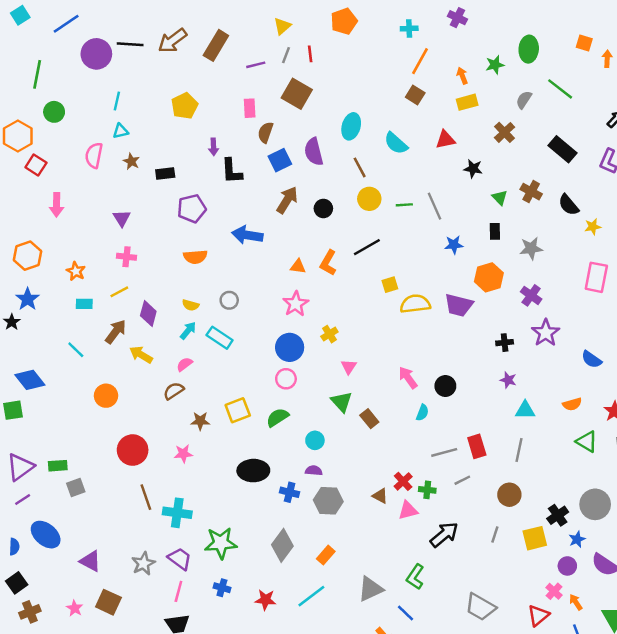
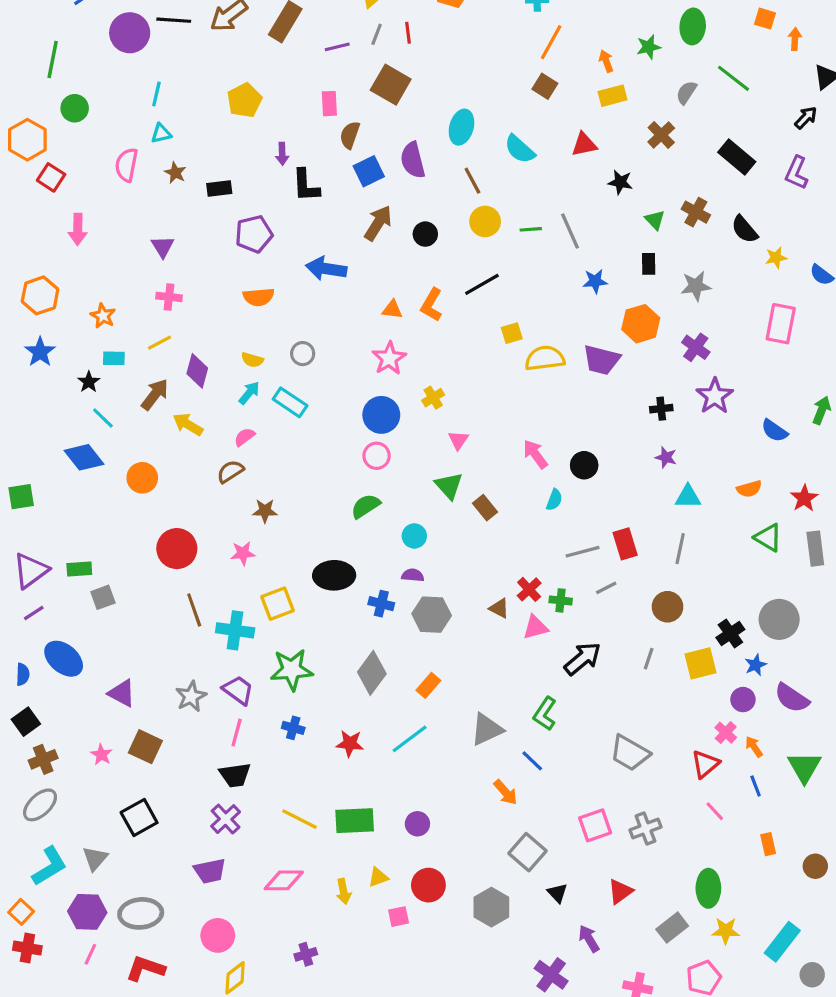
black star: (12, 322) -> (89, 382), moved
blue diamond: (30, 380) -> (84, 457), moved
yellow square: (238, 410) -> (277, 604), moved

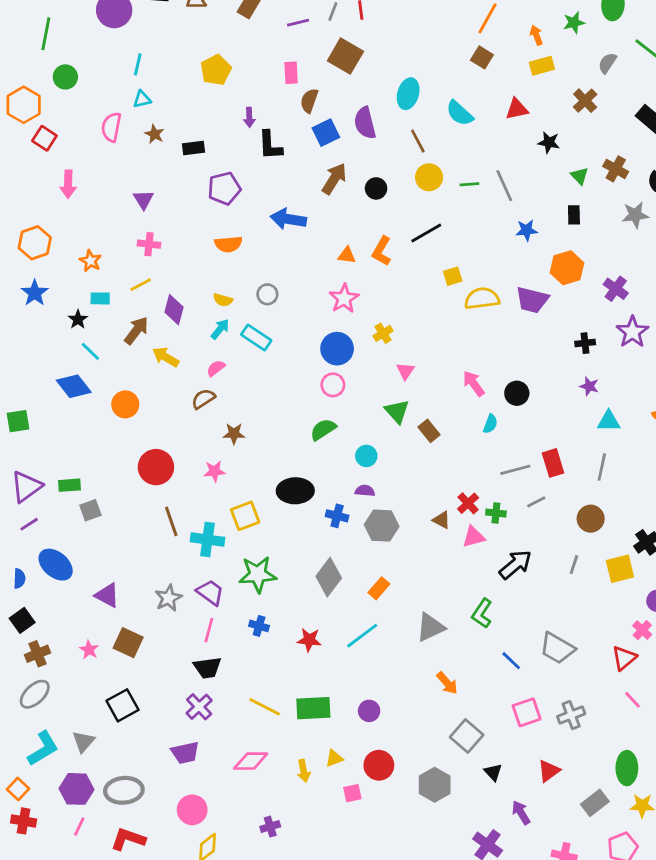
gray star: (696, 286) -> (635, 215), moved
blue line: (532, 761) -> (511, 661), moved

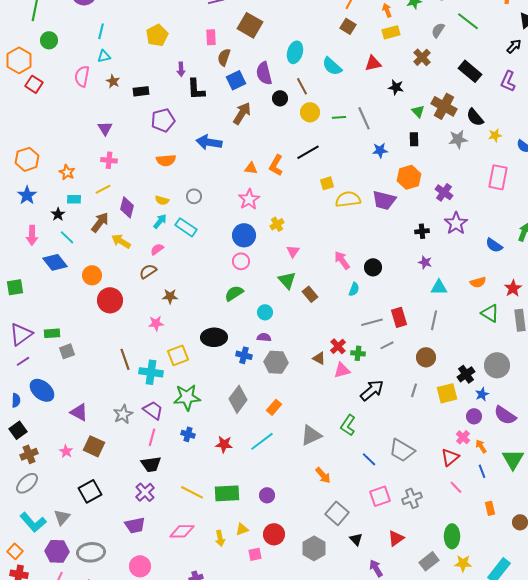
brown cross: (616, 169) -> (444, 106), size x1.4
pink arrow: (68, 184) -> (32, 235), moved
black circle: (376, 188) -> (280, 98), moved
red circle: (156, 467) -> (110, 300), moved
cyan L-shape: (43, 749) -> (33, 522), turned 80

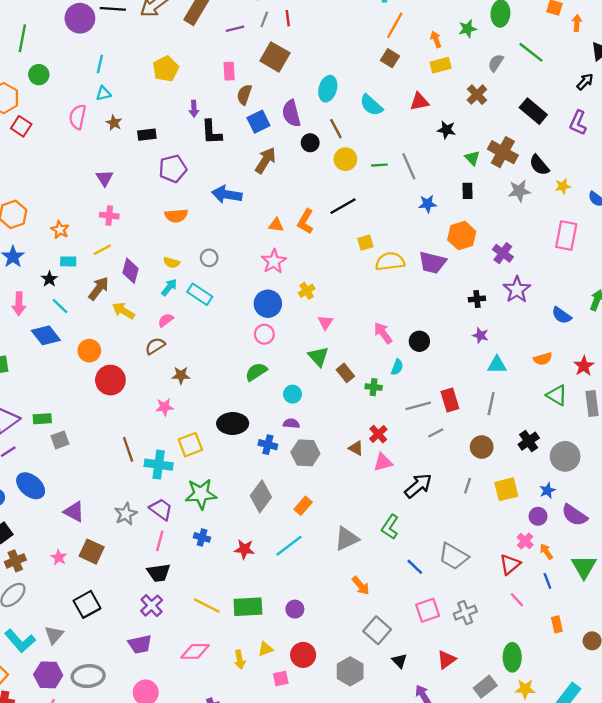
green cross: (358, 353) -> (374, 387), moved
black cross: (466, 374) -> (529, 441), moved

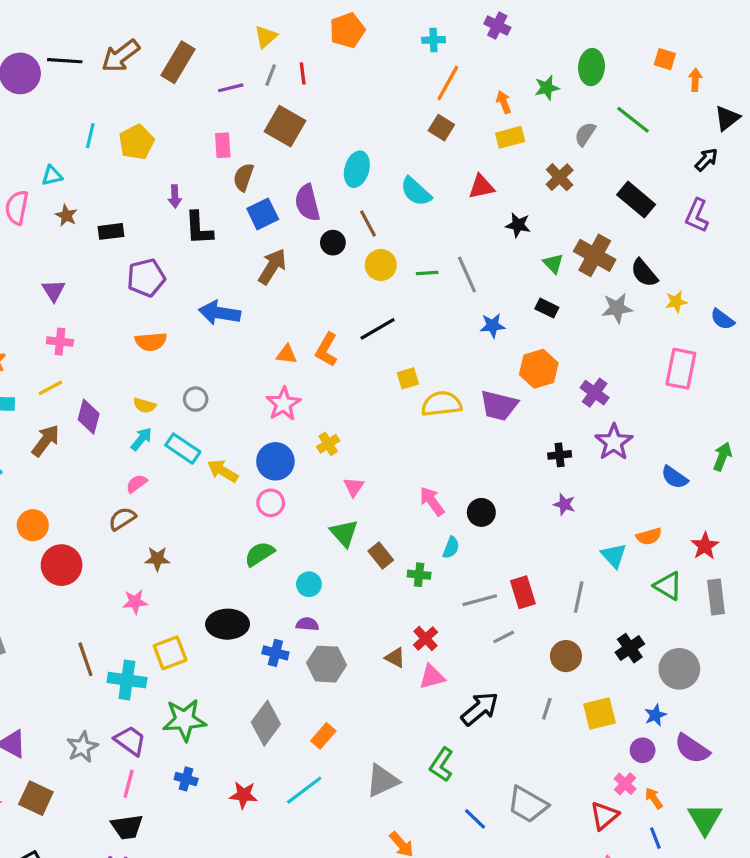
cyan line: (100, 64) -> (90, 136), moved
black rectangle: (468, 191) -> (547, 308), turned -63
yellow arrow: (123, 311) -> (223, 471), moved
cyan triangle: (497, 365) -> (614, 556), moved, turned 48

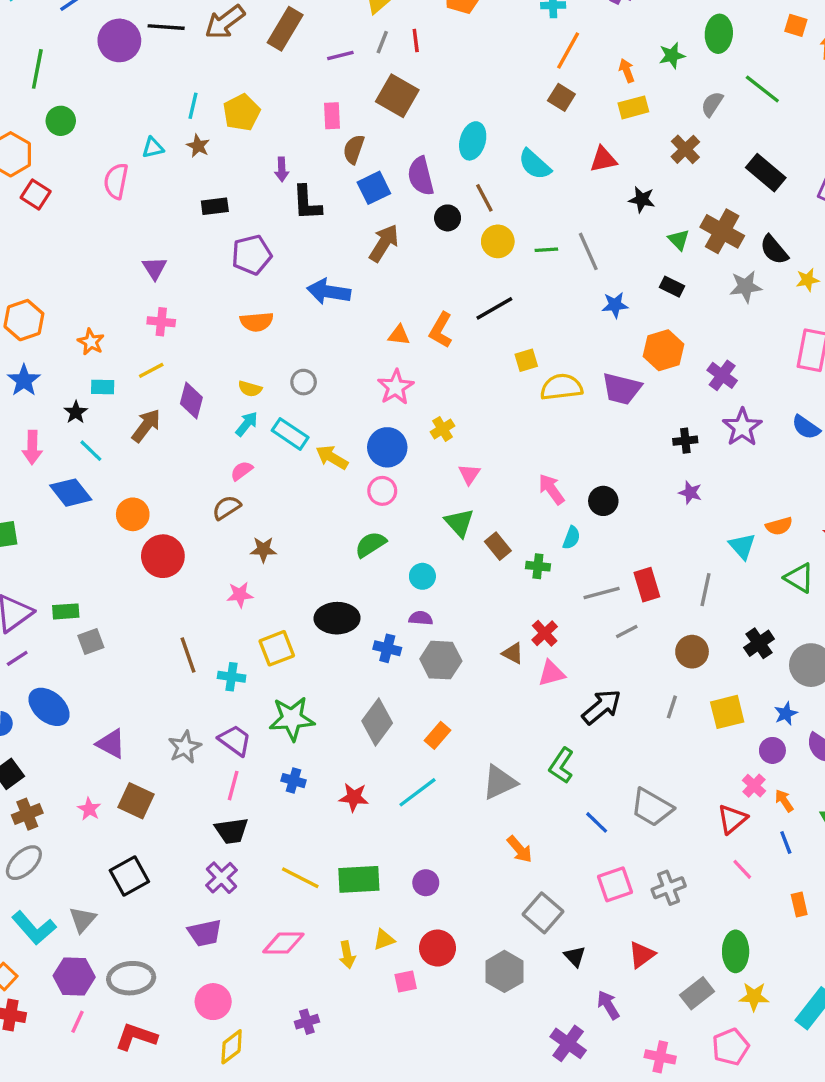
brown star: (66, 215) -> (198, 146), moved
blue semicircle: (674, 477) -> (806, 427), moved
cyan cross: (127, 680) -> (232, 677), size x0.7

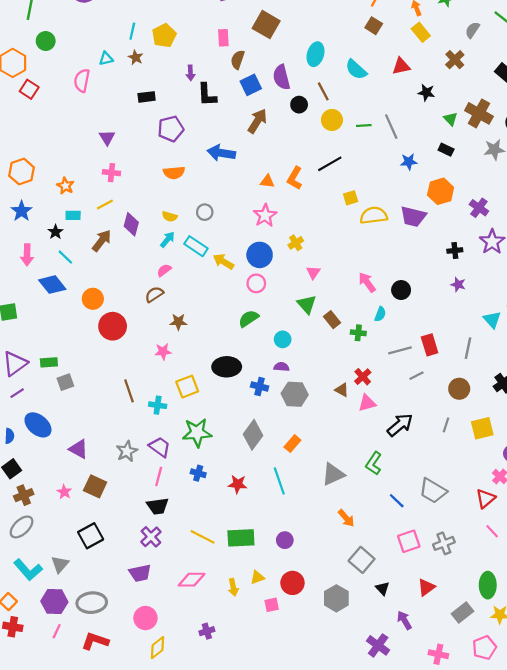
yellow rectangle: (633, 107) -> (421, 32), turned 66
cyan line: (417, 792) -> (279, 481), turned -72

